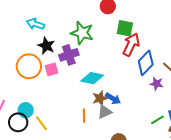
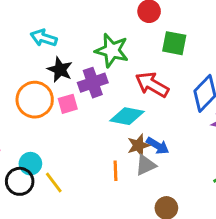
red arrow: (131, 45) -> (152, 85), moved, turned -85

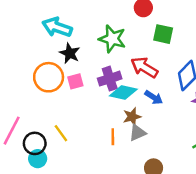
cyan arrow: (44, 38) -> (57, 27), size x1.4
purple cross: (93, 83) -> (110, 79), moved
blue arrow: (158, 146) -> (154, 97), moved
cyan circle: (30, 164) -> (38, 159), moved
yellow line: (54, 182) -> (61, 133), moved

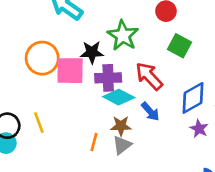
black star: (70, 53) -> (92, 52), moved, turned 30
pink square: (75, 81) -> (70, 71), size x1.6
gray triangle: (137, 133) -> (122, 145), turned -30

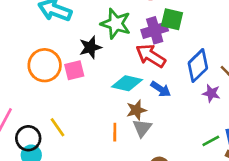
pink square: (70, 71) -> (74, 70), size x0.7
purple cross: (108, 78) -> (155, 30), moved

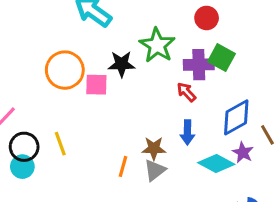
red arrow: (151, 56) -> (186, 92), size x0.6
cyan diamond: (127, 83) -> (216, 163), moved
blue arrow: (161, 89) -> (187, 132), turned 42

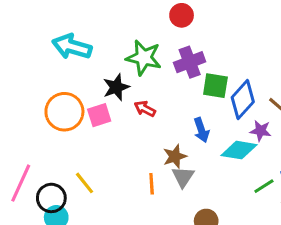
green square: (222, 58) -> (215, 86), moved
red arrow: (186, 92) -> (145, 109), moved

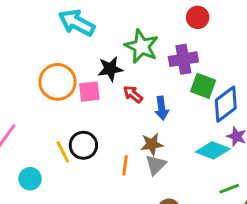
red circle: (182, 15) -> (198, 17), moved
blue arrow: (201, 130) -> (162, 108), moved
black circle: (51, 198) -> (83, 145), moved

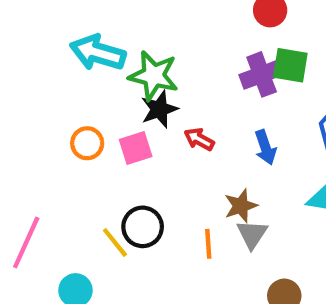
green star: (141, 46) -> (154, 76), moved
orange circle: (57, 82) -> (87, 143), size x0.6
green square: (203, 86) -> (290, 65), moved
blue arrow: (162, 108) -> (265, 147), moved

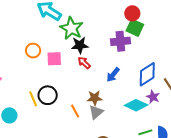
green square: (290, 65) -> (135, 28), moved
black star: (159, 109) -> (80, 45), moved
blue arrow: (265, 147) -> (113, 75), turned 42
orange line: (208, 244) -> (75, 111), turned -40

